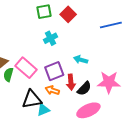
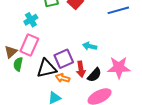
cyan cross: (50, 38) -> (31, 20), moved
pink rectangle: (26, 68) -> (29, 45), moved, turned 75
black triangle: (32, 99) -> (47, 68), moved

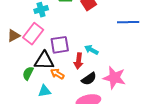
purple square: (64, 59) -> (60, 45), moved
green semicircle: (18, 64) -> (28, 73), moved
red arrow: (81, 69) -> (79, 61), moved

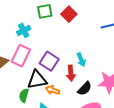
purple square: (60, 45) -> (49, 61), turned -36
cyan arrow: (91, 50) -> (81, 60), turned -128

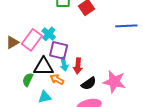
cyan cross: (24, 30) -> (49, 34), moved, turned -32
cyan arrow: (81, 60) -> (64, 64), moved
purple square: (49, 61) -> (59, 50), turned -30

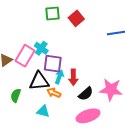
cyan arrow: (64, 64) -> (59, 77), turned -144
green semicircle: (28, 80) -> (16, 95), moved
cyan triangle: (45, 97) -> (43, 111), turned 32

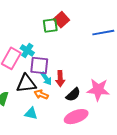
green square: (52, 14) -> (50, 26), moved
cyan arrow: (59, 77) -> (46, 79), turned 128

